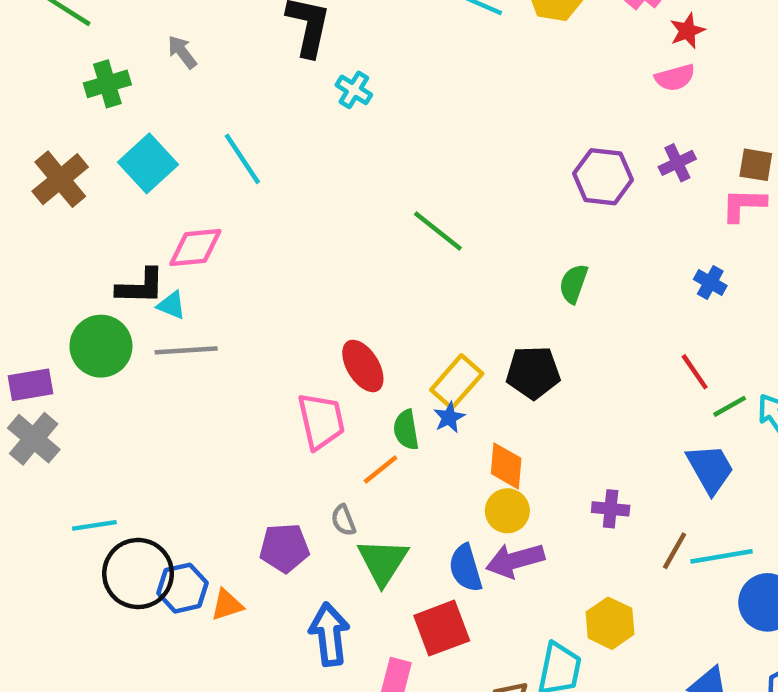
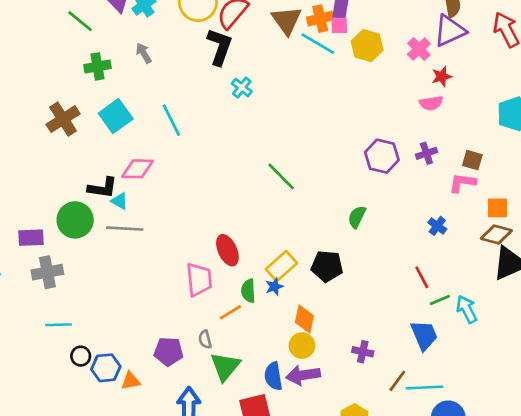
gray cross: (34, 439) -> (47, 272), moved, turned 32
black circle: (138, 574) -> (81, 356), size x0.5

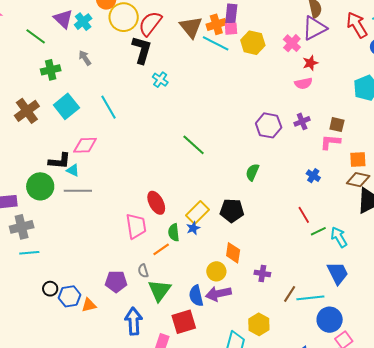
orange diamond: (304, 319) -> (233, 253), moved
cyan line: (58, 325) -> (29, 253), moved
blue trapezoid: (424, 335) -> (338, 273), moved

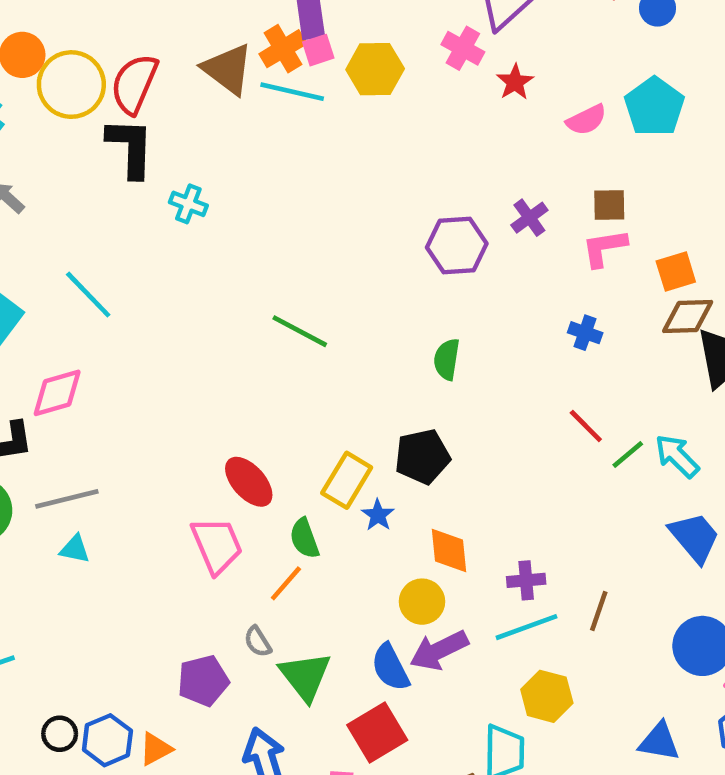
pink semicircle: (303, 83) -> (586, 120), moved
cyan triangle: (73, 170) -> (75, 549), moved
blue star: (193, 228) -> (378, 515), moved
cyan line: (310, 298) -> (527, 627), moved

